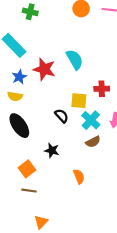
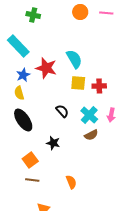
yellow semicircle: (15, 96) -> (19, 93), turned 64
yellow square: (79, 101) -> (78, 83), moved
orange semicircle: (79, 176) -> (71, 182), moved

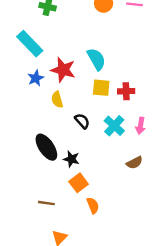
yellow semicircle: (19, 93) -> (57, 100), moved
black ellipse: (23, 120) -> (46, 147), moved
brown semicircle: (91, 135) -> (134, 163), moved
orange square: (30, 160) -> (79, 183), moved

